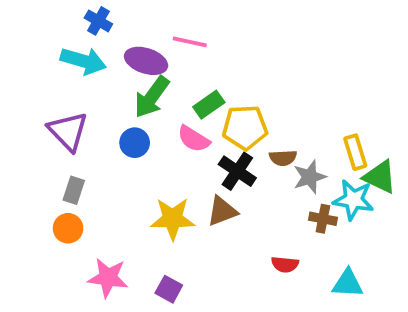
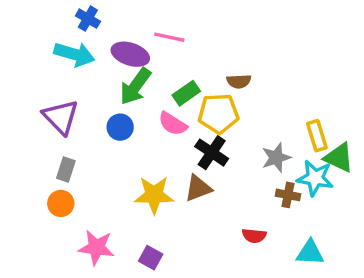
brown semicircle: (283, 158) -> (239, 81), moved

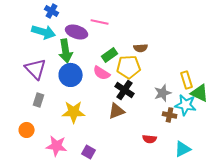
green arrow: (135, 86) -> (66, 51), moved, turned -45
blue circle: (120, 127) -> (71, 75), size x1.5
yellow star: (154, 195) -> (74, 112), moved
orange circle: (61, 203) -> (27, 130), moved
cyan triangle: (310, 253) -> (183, 149), turned -30

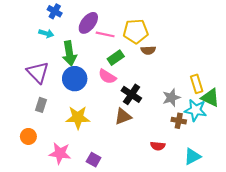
pink line: (100, 22) -> (105, 34), moved
cyan arrow: (44, 32) -> (46, 33), size x0.6
purple ellipse: (77, 32) -> (88, 23), moved, turned -70
yellow pentagon: (129, 67) -> (136, 31), moved

